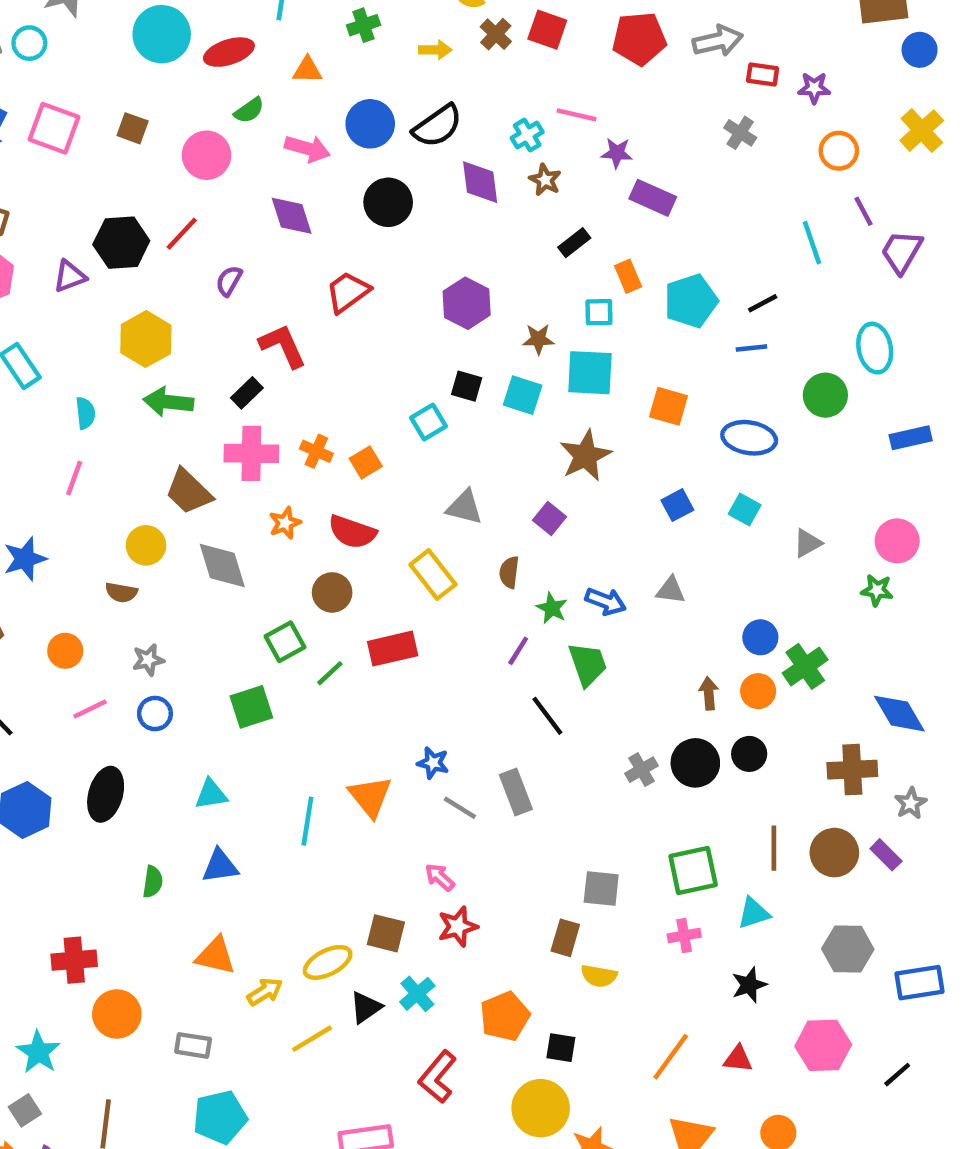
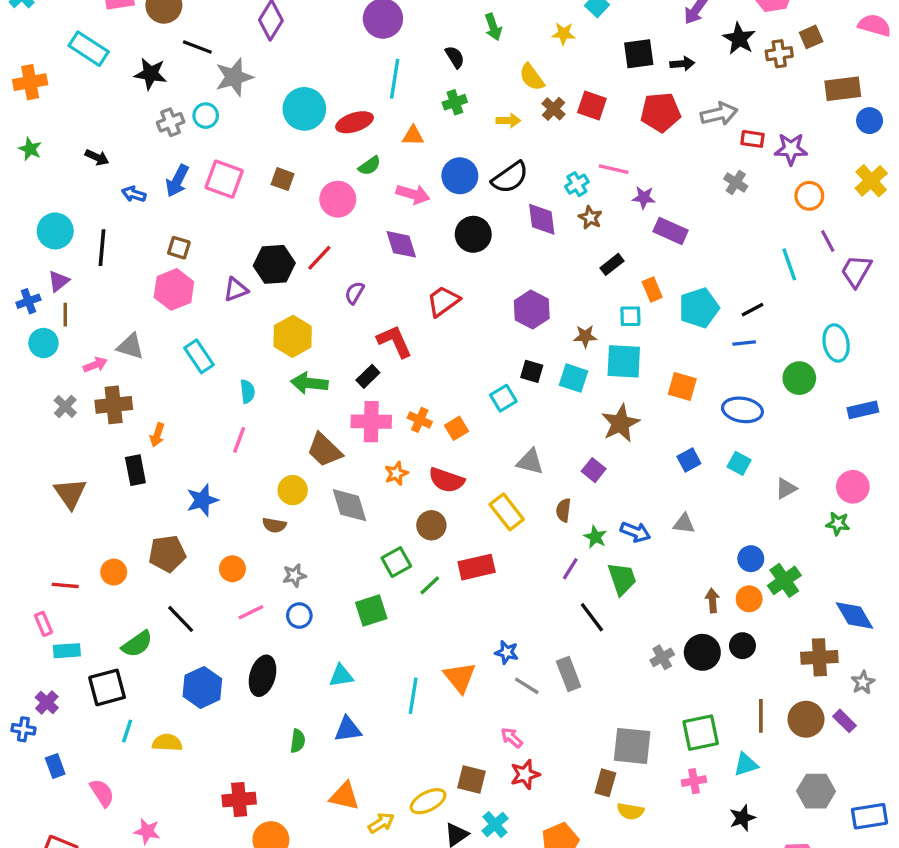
purple star: (814, 88) -> (791, 149), size x1.4
gray square: (601, 888) -> (632, 746), size x1.4

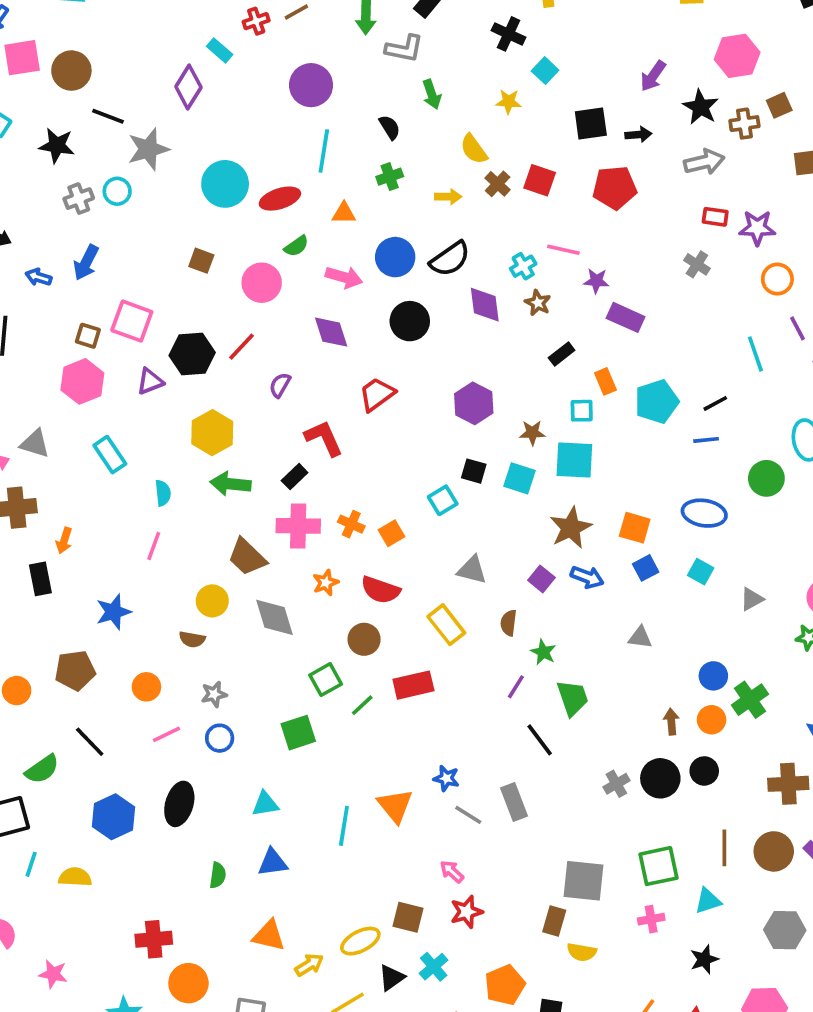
gray arrow: (719, 114) -> (704, 162), moved
pink square: (224, 179) -> (132, 321), moved
orange square: (682, 386) -> (635, 528), moved
blue arrow: (635, 532) -> (587, 577), moved

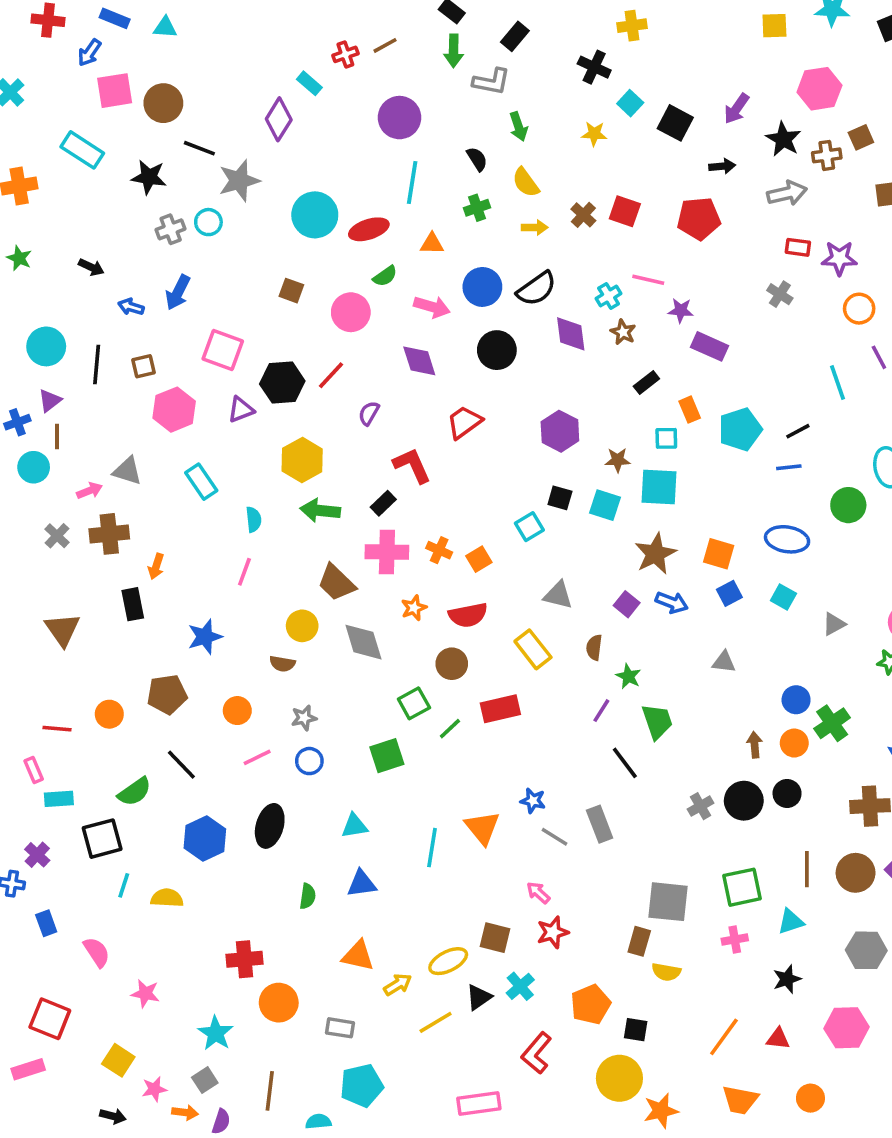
black square: (591, 124) -> (675, 123), moved, turned 36
yellow semicircle: (474, 149) -> (526, 182), moved
brown square: (88, 336) -> (144, 366), moved, turned -30
red semicircle: (381, 590) -> (468, 615), turned -30

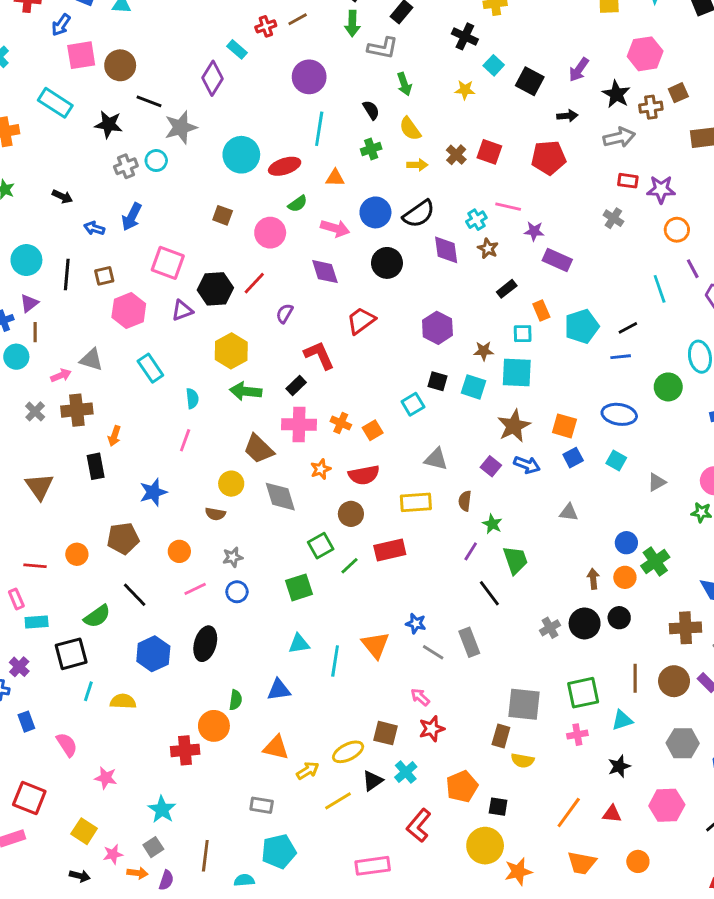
yellow rectangle: (533, 649) -> (416, 502), turned -56
cyan triangle: (354, 826) -> (299, 644), moved
orange circle: (279, 1003) -> (214, 726), moved

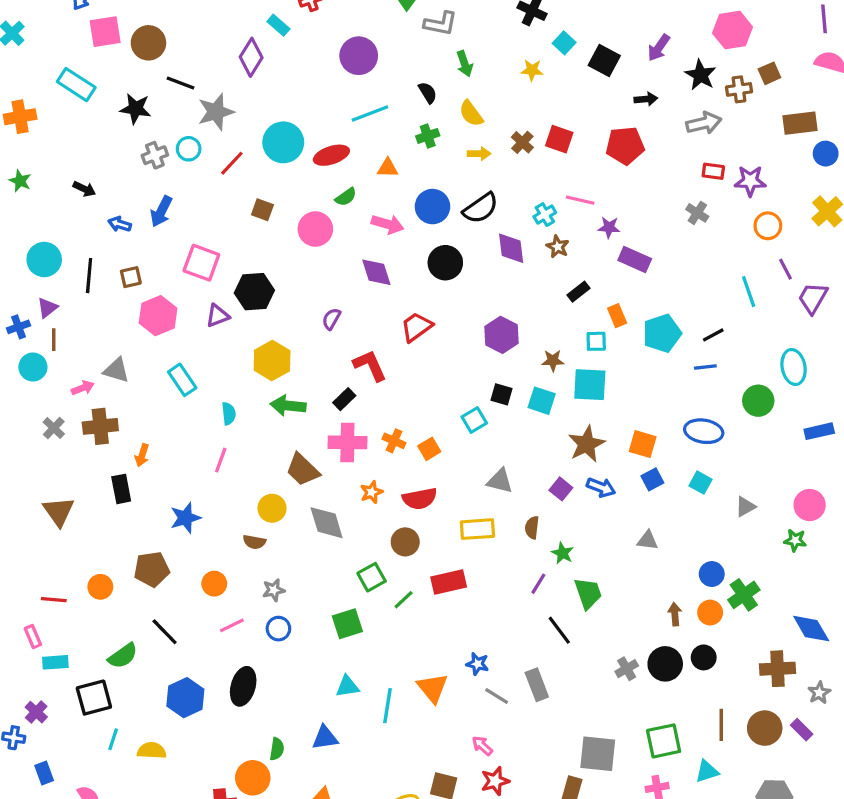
cyan line: (319, 129) -> (370, 113), turned 60
red line: (254, 283) -> (232, 163), moved

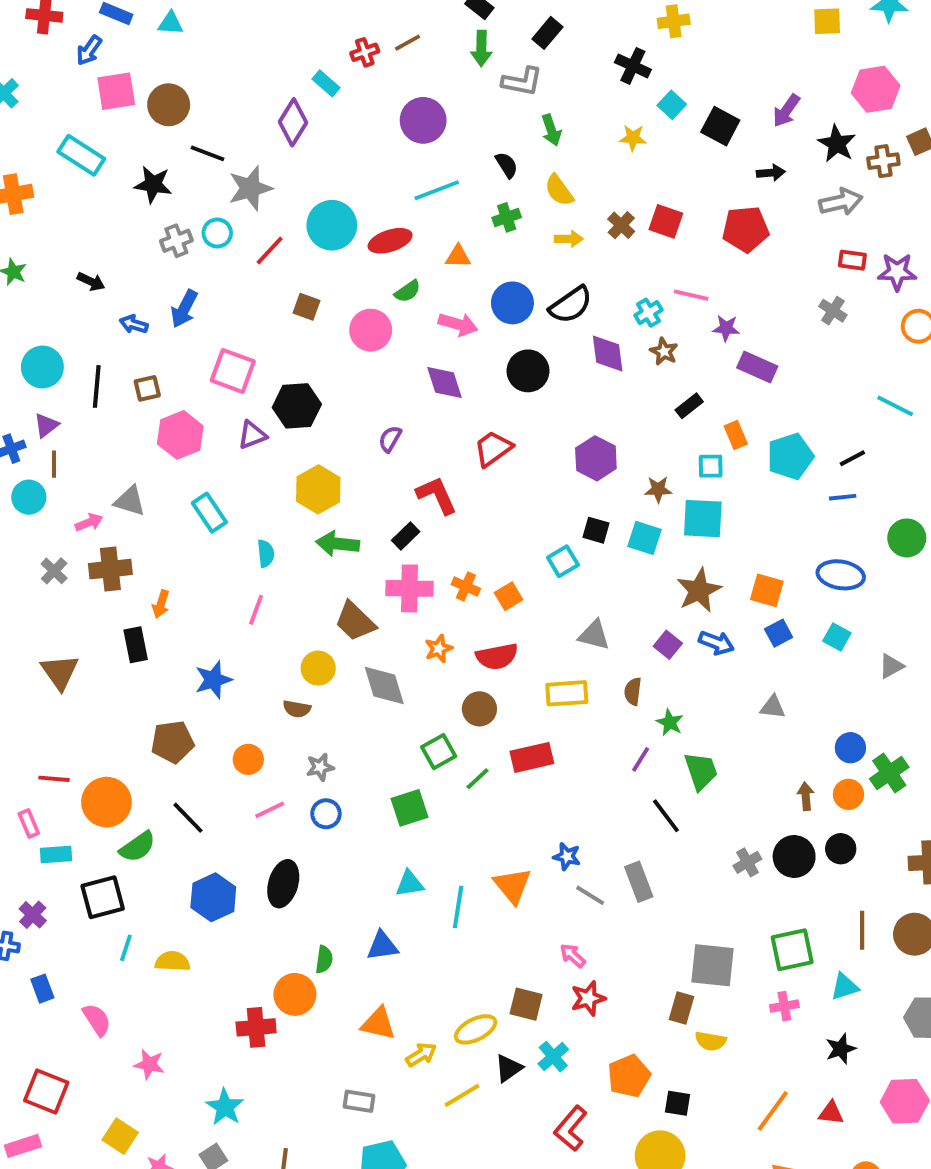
cyan line: (749, 292) -> (895, 406), turned -44
orange circle: (100, 587) -> (106, 802), moved, size x1.6

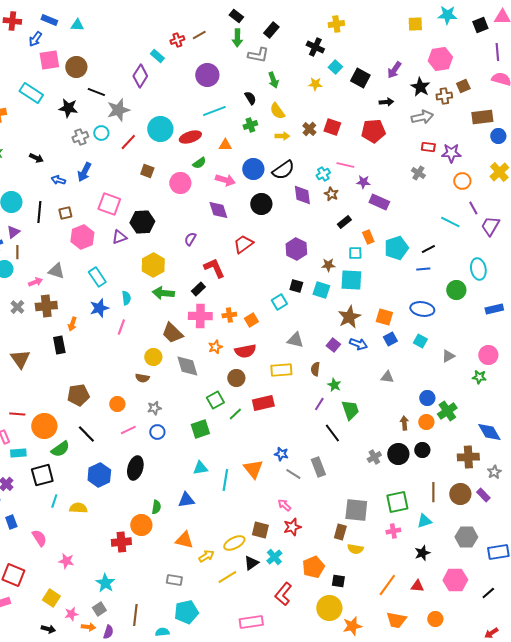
orange cross: (466, 587) -> (229, 315), turned -32
blue star: (213, 680) -> (99, 308), moved

